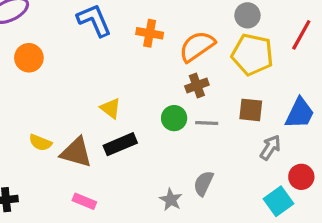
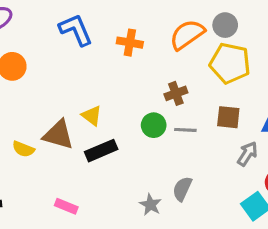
orange semicircle: (197, 46) -> (187, 35), moved
brown triangle: (76, 152) -> (58, 135), moved

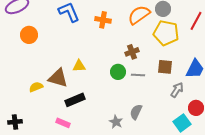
yellow triangle: (92, 116) -> (79, 66), turned -40
yellow semicircle: (23, 149) -> (36, 87), turned 136
black rectangle: (101, 151) -> (75, 100), moved

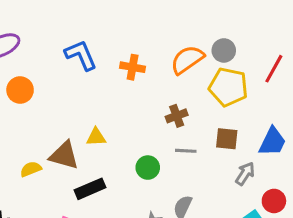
green circle: (118, 72) -> (148, 168), moved

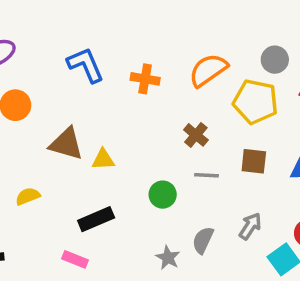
gray circle: (224, 50) -> (275, 60), moved
brown cross: (177, 116) -> (196, 135), turned -30
brown triangle: (64, 155) -> (66, 144), moved
gray arrow: (245, 174) -> (250, 226), moved

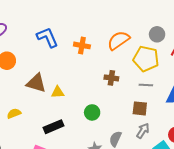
brown cross: (196, 135) -> (111, 78), turned -32
brown square: (254, 161) -> (140, 108), moved
gray line: (206, 175) -> (146, 85), moved

